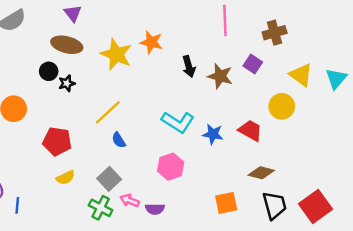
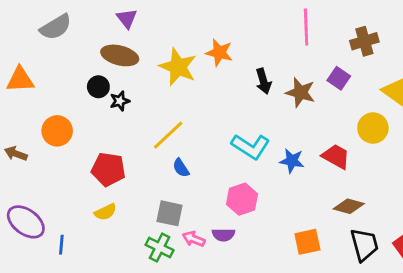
yellow semicircle: (66, 178) -> (105, 212), moved
gray square: (109, 179) -> (169, 213), turned -35
purple semicircle: (155, 209) -> (224, 235), moved

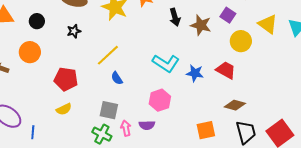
black circle: (98, 87) -> (37, 21), moved
yellow circle: (373, 128) -> (241, 41), moved
pink arrow: (194, 239) -> (126, 128), turned 56

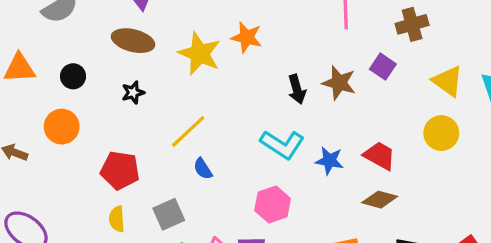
black arrow: (175, 17) -> (297, 89), moved
yellow circle: (241, 41) -> (441, 133), moved
brown diamond: (235, 105) -> (380, 200), moved
yellow semicircle: (64, 109) -> (117, 219), turned 112
gray square: (109, 110) -> (169, 214), moved, turned -36

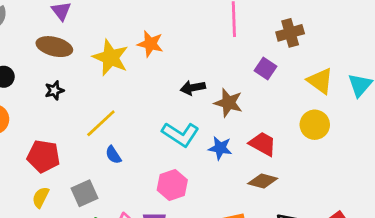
brown star: (339, 83) -> (228, 103), moved
black arrow: (297, 89) -> (193, 88), turned 95
yellow semicircle: (117, 219) -> (41, 197), turned 30

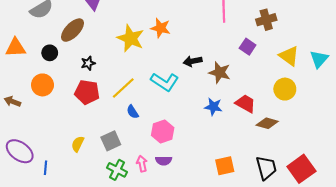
brown ellipse: (54, 47) -> (73, 30), moved, turned -60
cyan L-shape: (180, 134) -> (165, 82), moved
red pentagon: (43, 156) -> (87, 92), moved
brown diamond: (263, 181) -> (267, 123), moved
pink hexagon: (172, 185) -> (163, 132), moved

